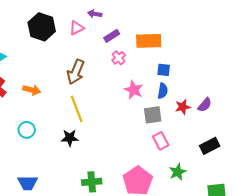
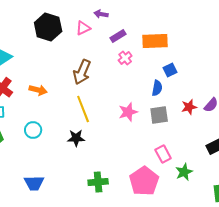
blue square: (164, 70) -> (170, 70), turned -32
pink star: (134, 90) -> (128, 112), moved, turned 30
blue semicircle: (163, 91) -> (157, 88), moved
pink rectangle: (161, 141) -> (163, 154), moved

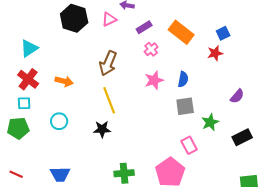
orange rectangle: (155, 41) -> (181, 32), turned 40
blue square: (170, 70) -> (223, 33), moved
red star: (189, 107) -> (215, 53), moved
pink star: (128, 112) -> (154, 80), moved
green star: (184, 172) -> (210, 122), moved

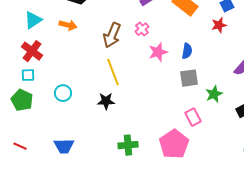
pink cross: (151, 49) -> (142, 29), moved
orange arrow: (64, 81) -> (68, 25), moved
green pentagon: (18, 128) -> (22, 100), turned 30

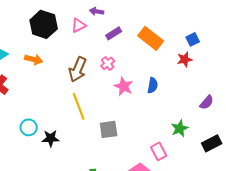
pink star: (158, 52) -> (124, 86), turned -30
gray square: (189, 78) -> (109, 129), moved
black star: (106, 101) -> (51, 138), moved

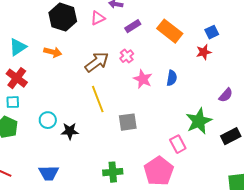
brown arrow: (78, 69) -> (97, 62), turned -150
green star: (180, 128) -> (199, 121), size x1.5

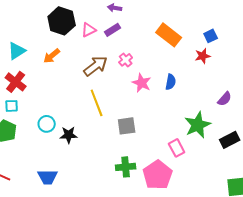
pink triangle: (98, 18) -> (89, 30), moved
purple rectangle: (133, 26) -> (113, 30), moved
orange arrow: (53, 52) -> (52, 56), turned 126
green cross: (113, 172) -> (126, 167), moved

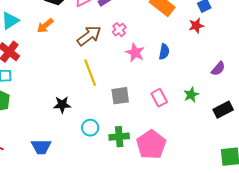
cyan circle: (47, 124) -> (90, 128), moved
green star: (198, 125) -> (191, 95), size x0.6
pink rectangle: (177, 148) -> (159, 98), moved

